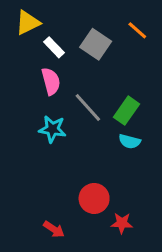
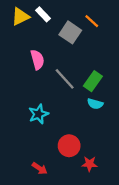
orange line: (137, 30) -> (92, 21), moved
white rectangle: (54, 47) -> (43, 14), moved
cyan star: (52, 129) -> (39, 114), moved, turned -30

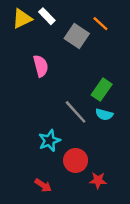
gray line: (65, 79) -> (76, 112), moved
cyan star: (39, 114) -> (49, 141), moved

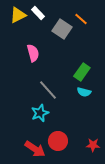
gray line: (76, 112) -> (48, 90), moved
red circle: (76, 160) -> (58, 141), moved
red star: (98, 180) -> (93, 145), moved
red arrow: (43, 185) -> (35, 149), size x1.5

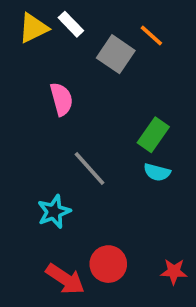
cyan star: (40, 113) -> (54, 212), moved

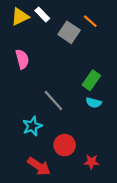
pink semicircle: (61, 99) -> (22, 59), moved
red circle: (108, 264) -> (65, 145), moved
red star: (174, 272) -> (91, 162), moved

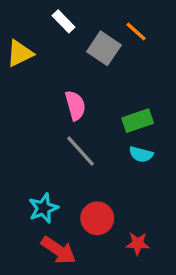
yellow triangle: (20, 17) -> (20, 53), moved
pink semicircle: (22, 59) -> (75, 106), moved
green rectangle: (91, 80) -> (138, 121), turned 36
cyan star: (32, 126) -> (43, 208), moved

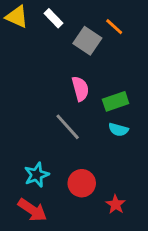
yellow triangle: (20, 53) -> (17, 17), moved, turned 50
pink semicircle: (75, 106) -> (80, 89), moved
red star: (138, 244) -> (116, 204), turned 30
red arrow: (59, 250) -> (32, 210), moved

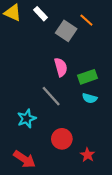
cyan star: (37, 175) -> (27, 119), moved

